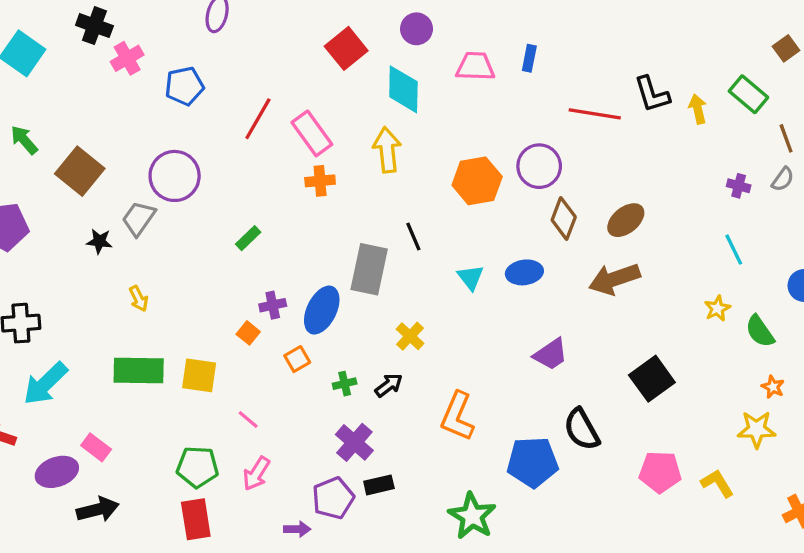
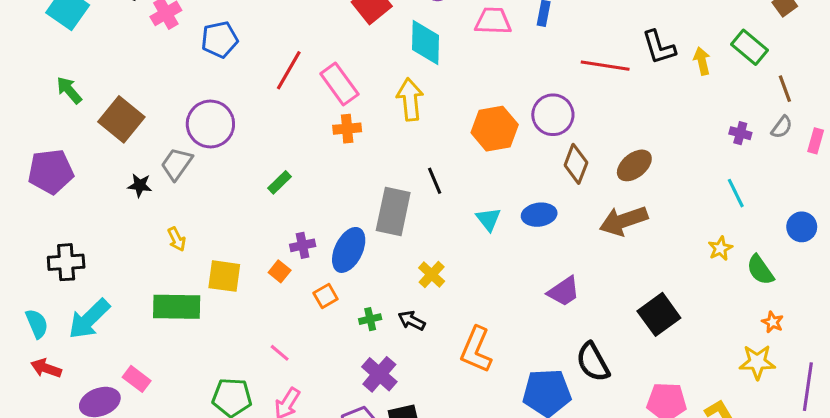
yellow square: (199, 375) -> (224, 276), moved
black arrow: (389, 385) -> (412, 321), turned -116

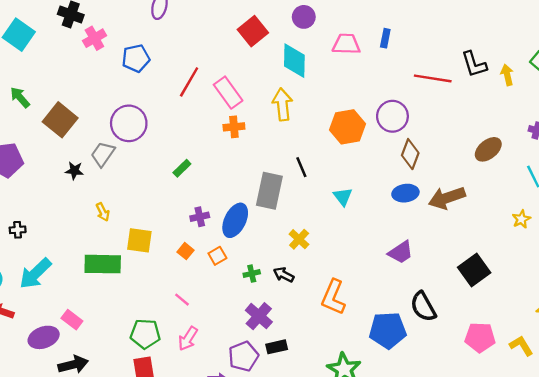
brown ellipse: (634, 165) -> (488, 149), moved
blue ellipse: (539, 215) -> (405, 193), moved
black cross: (66, 262) -> (18, 230), size x0.6
orange square: (280, 271) -> (185, 251), moved

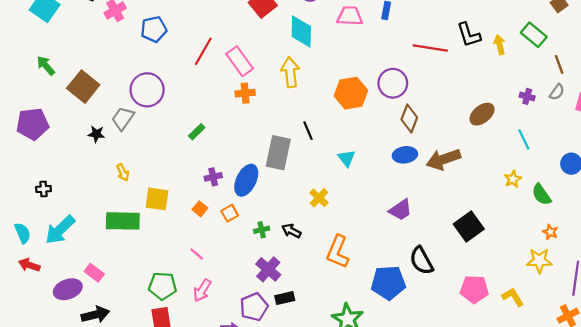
yellow cross: (299, 239) -> (319, 198), moved

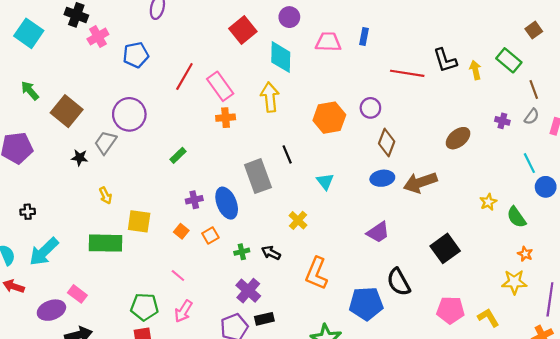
purple circle: (393, 83) -> (370, 108), size x0.7
cyan line: (524, 139) -> (529, 163), moved
gray rectangle: (278, 153) -> (258, 176), turned -32
blue ellipse: (246, 180) -> (227, 203), turned -48

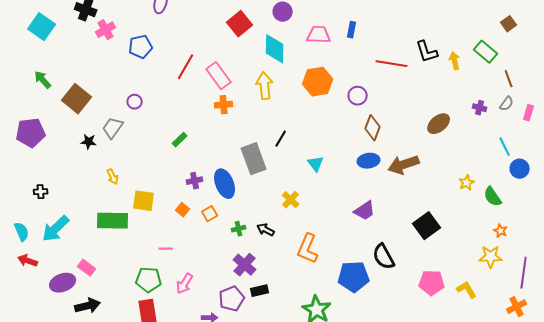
purple circle: (129, 114) -> (135, 102), size x0.5
orange hexagon: (329, 118) -> (318, 82), moved
black line: (287, 154) -> (281, 139), turned 54
pink line: (178, 276) -> (166, 249), moved, turned -40

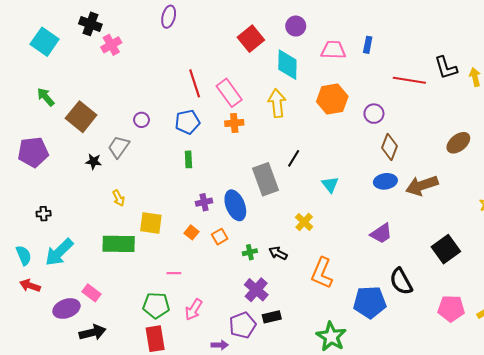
blue pentagon: (141, 47) -> (187, 122), moved
red line: (186, 67) -> (195, 83), turned -48
green rectangle: (180, 140) -> (188, 159), turned -49

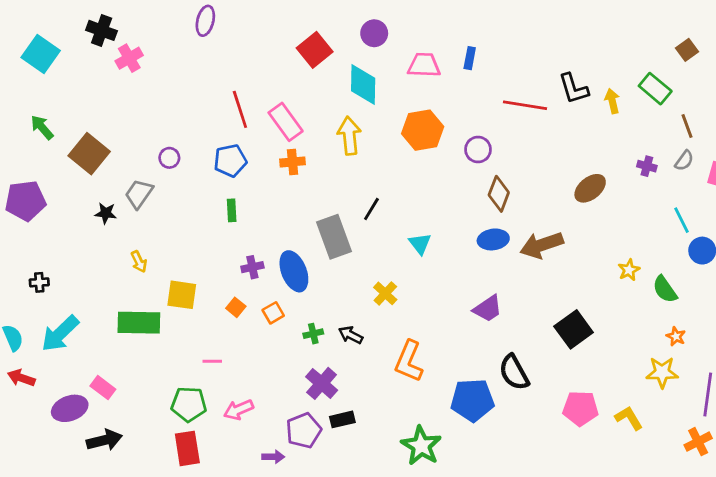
pink arrow: (194, 310) -> (239, 410), turned 35

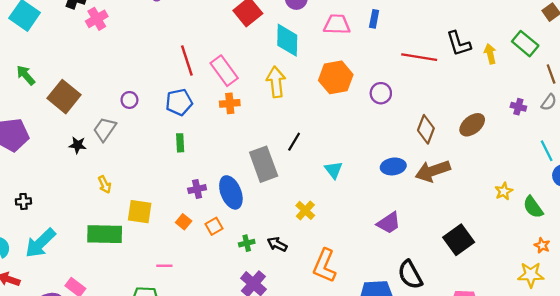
brown diamond: (499, 194) -> (426, 129), moved

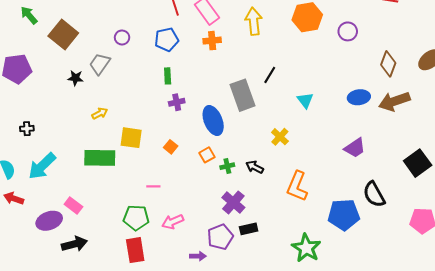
yellow arrow: (105, 185) -> (100, 113), turned -91
purple cross: (197, 189) -> (177, 102), moved
orange square: (214, 226) -> (207, 155), moved

